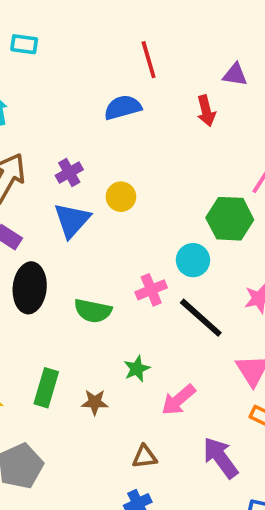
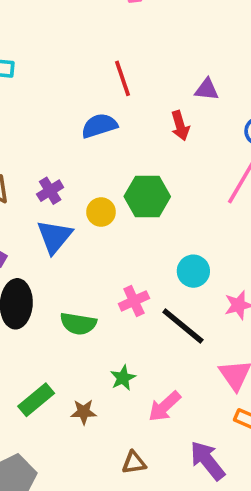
green hexagon: (230, 219) -> (147, 197), moved
cyan circle: (193, 260) -> (193, 271), moved
green rectangle: (46, 388) -> (36, 400), turned 36

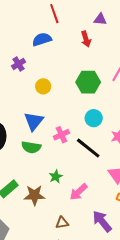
purple cross: (50, 191) -> (19, 64), moved
green hexagon: (147, 197) -> (88, 82), moved
blue triangle: (55, 237) -> (34, 121), moved
brown star: (84, 412) -> (34, 195), size x1.5

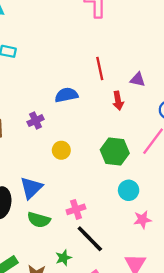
red line: (54, 14) -> (100, 68), moved
cyan circle: (94, 118) -> (129, 190), moved
blue triangle: (34, 121) -> (31, 188), moved
black line: (88, 148) -> (90, 239), moved

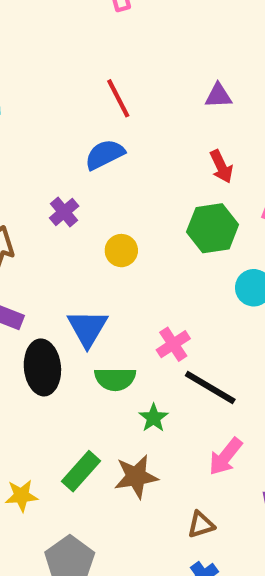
red line: (100, 68) -> (118, 98), moved
red arrow: (118, 101) -> (221, 166), moved
green star: (63, 258) -> (154, 418), moved

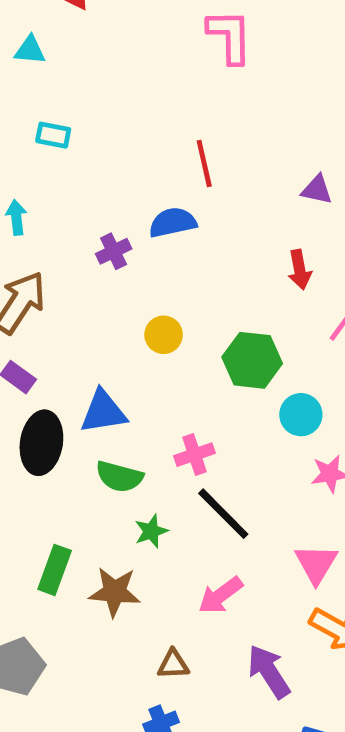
purple cross: (64, 212) -> (114, 251), moved
green hexagon: (213, 228) -> (252, 360), moved
blue triangle: (88, 328) -> (103, 412), turned 36
green rectangle: (81, 471) -> (55, 570), turned -36

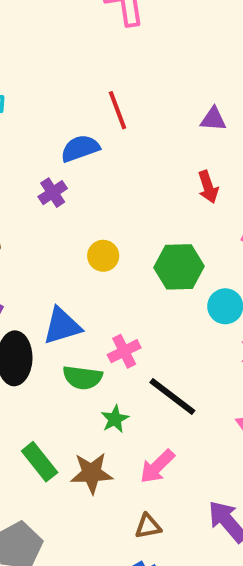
blue semicircle: (173, 222) -> (80, 148), moved
pink cross: (195, 455) -> (124, 351), moved
green rectangle: (55, 570) -> (40, 462), turned -51
pink arrow: (220, 595) -> (157, 466), moved

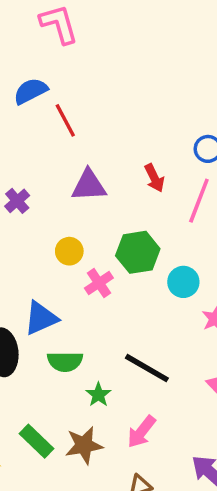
purple triangle: (213, 119) -> (89, 185), moved, size x1.5
blue semicircle: (80, 148) -> (31, 91), moved
pink cross: (124, 351) -> (99, 283), moved

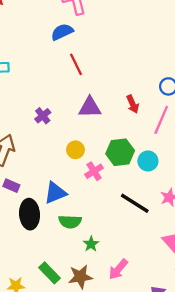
blue semicircle: (31, 91) -> (62, 32), moved
cyan circle: (183, 282) -> (148, 161), moved
black line: (147, 368) -> (135, 203), moved

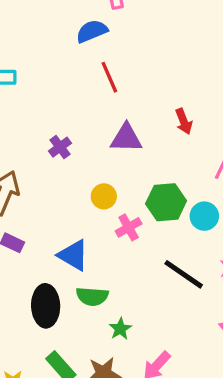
red arrow: (133, 104) -> (184, 121), moved
blue triangle: (55, 193) -> (73, 255), turned 50
black ellipse: (30, 214) -> (46, 306), moved

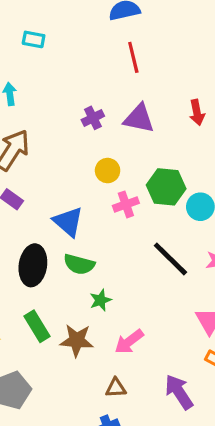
purple cross: (60, 147) -> (93, 118), moved

